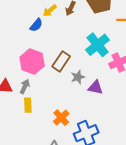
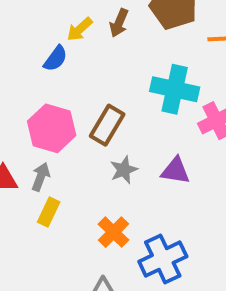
cyan cross: (98, 45) -> (175, 89), turned -35
gray star: (78, 77) -> (124, 170), moved
yellow rectangle: (28, 105) -> (49, 212), turned 32

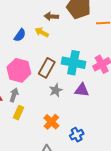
brown arrow: (119, 23) -> (51, 16), turned 72
yellow arrow: (80, 29) -> (42, 32), moved, turned 72
cyan cross: (175, 89) -> (73, 63), moved
blue cross: (163, 259) -> (77, 135), size x0.6

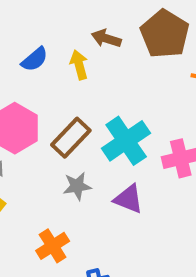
yellow arrow: (42, 32) -> (79, 65), turned 32
cyan cross: (73, 63) -> (126, 141), turned 30

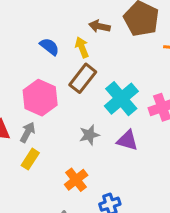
blue semicircle: (35, 59) -> (49, 47), turned -96
brown rectangle: (71, 138) -> (83, 78), moved

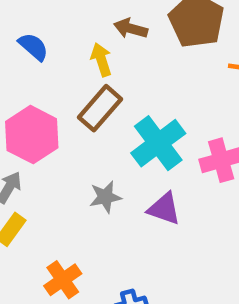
blue semicircle: (49, 47) -> (33, 47), moved
orange cross: (76, 180) -> (63, 280), moved

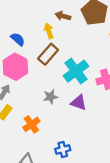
blue semicircle: (33, 47) -> (18, 39), moved
orange cross: (63, 280) -> (31, 124), moved

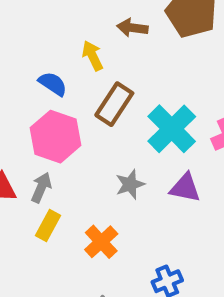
yellow arrow: (49, 31) -> (93, 56), moved

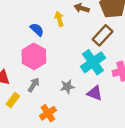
brown rectangle: (114, 104) -> (103, 35), moved
gray arrow: (41, 188) -> (34, 85), moved
yellow rectangle: (48, 226) -> (13, 100), moved

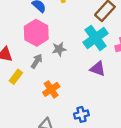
gray star: (67, 87) -> (59, 49), moved

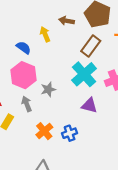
gray arrow: (37, 61) -> (27, 104), turned -48
blue cross: (81, 114) -> (70, 133), moved

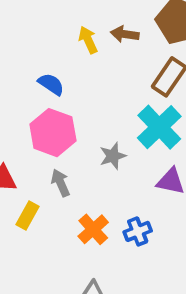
yellow arrow: (45, 34) -> (88, 40), moved
gray star: (48, 89) -> (113, 156), moved

